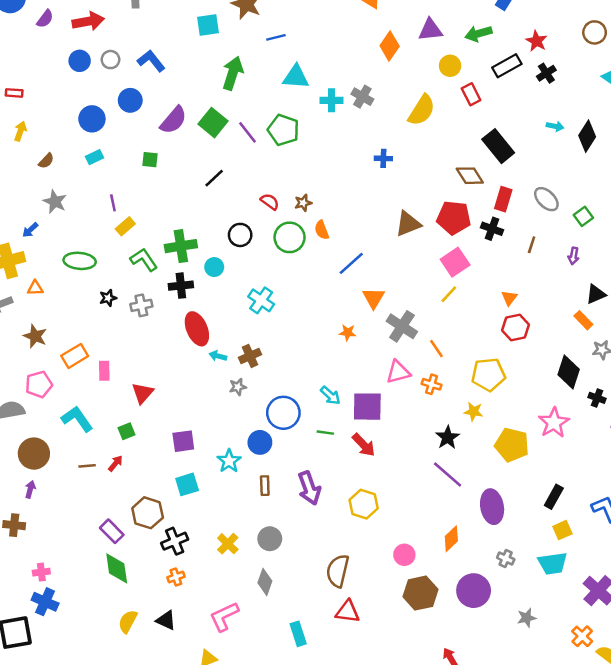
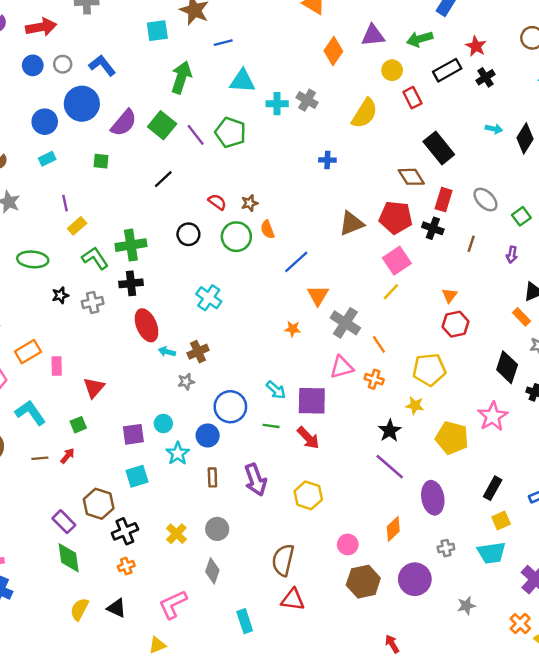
blue circle: (130, 100) -> (82, 104), size x1.5
cyan circle: (214, 267) -> (163, 424), moved
gray cross: (506, 558) -> (446, 548), turned -35

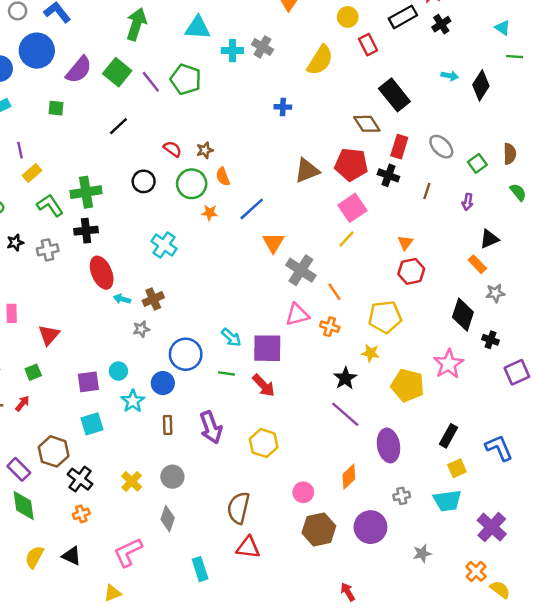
orange star: (293, 329) -> (210, 213), moved
black cross: (125, 531) -> (80, 479), turned -30

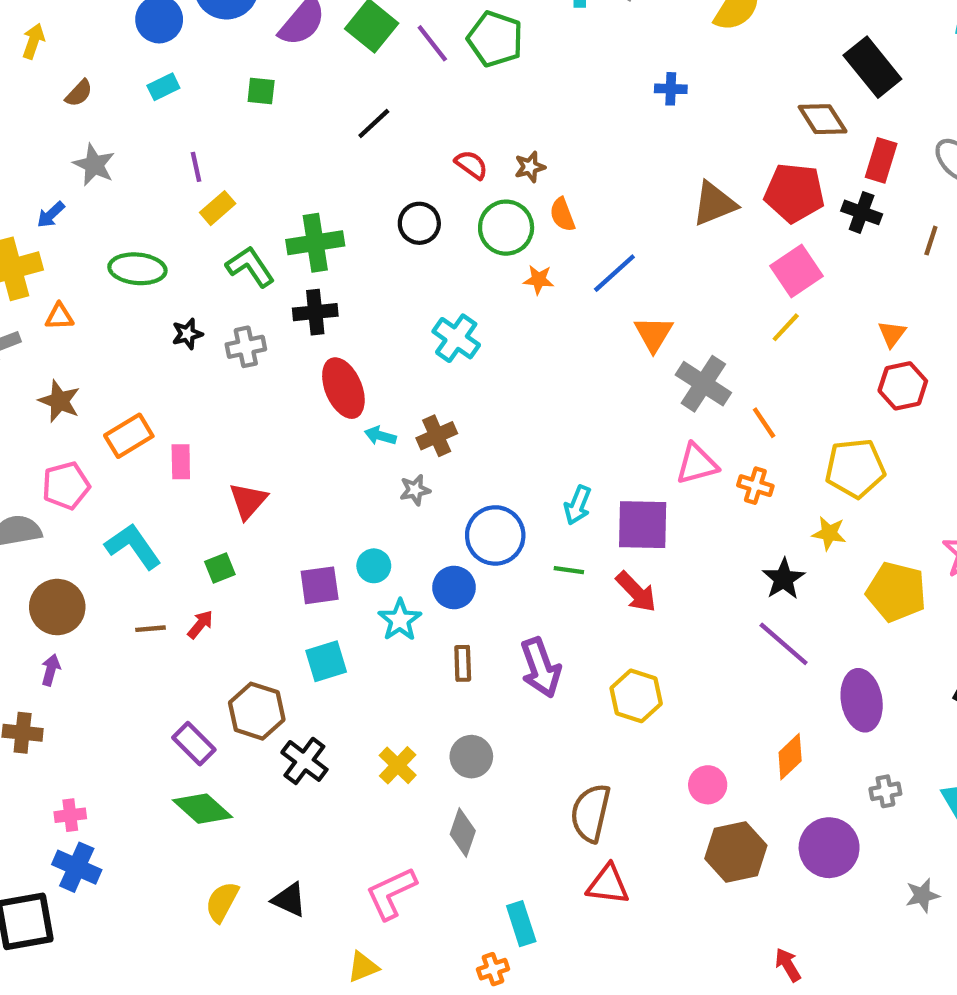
cyan arrow: (231, 337) -> (578, 505), turned 70
green diamond: (24, 505) -> (203, 809), turned -40
orange cross: (81, 514) -> (493, 969), moved

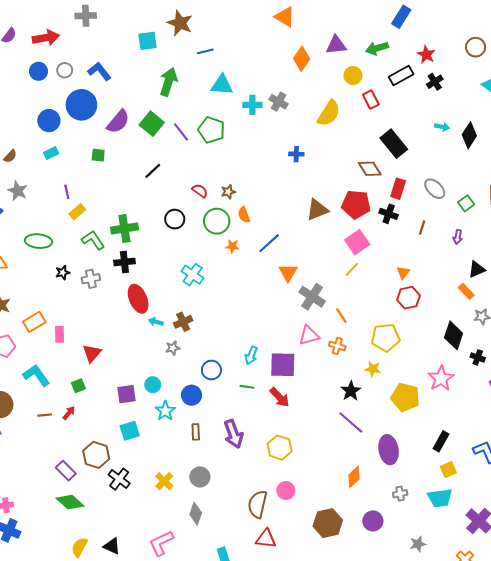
blue circle: (495, 535) -> (211, 370), size x0.7
pink circle: (708, 785) -> (286, 491), moved
purple circle: (829, 848) -> (373, 521), size x0.7

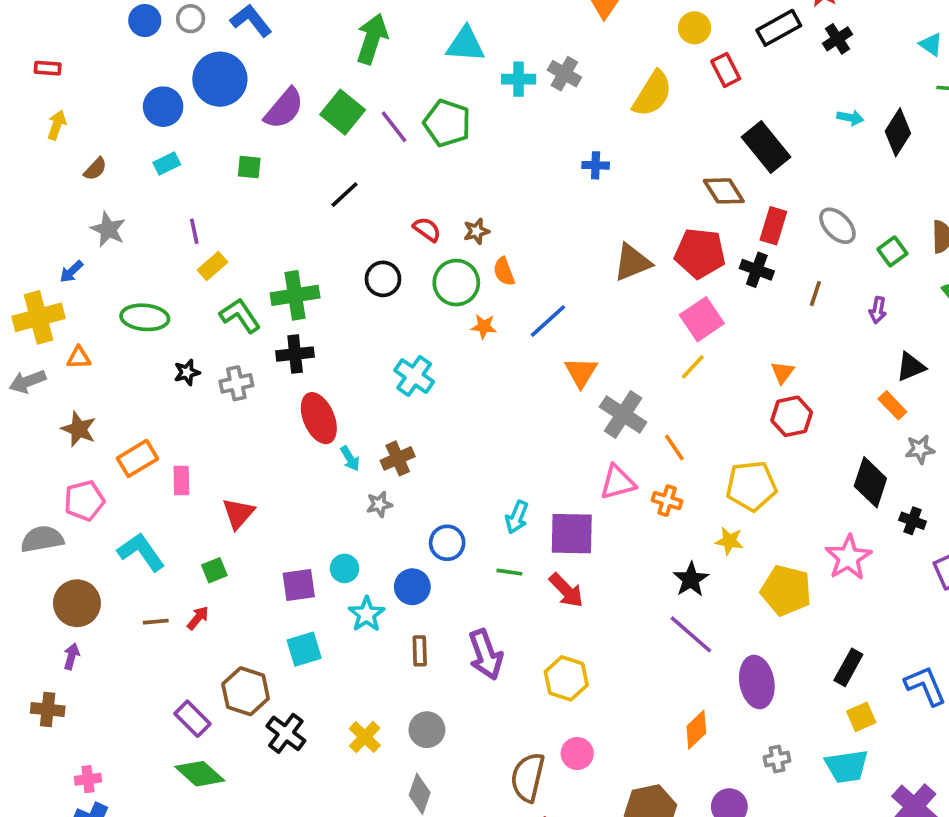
cyan arrow: (156, 322) -> (350, 458), turned -136

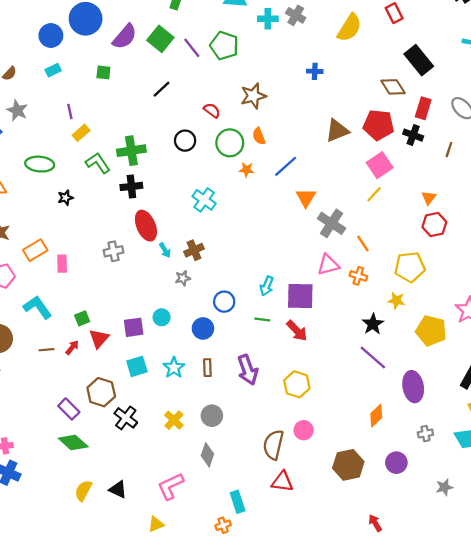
brown star: (476, 231) -> (253, 96), moved, size x1.6
gray cross: (236, 383) -> (113, 251), moved
red triangle: (238, 513) -> (99, 339), moved
cyan star: (366, 614) -> (174, 368), moved

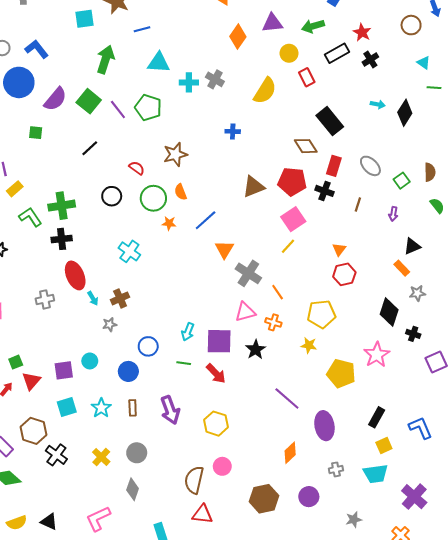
black star: (373, 324) -> (256, 350), moved
yellow semicircle: (83, 491) -> (17, 523), turned -138

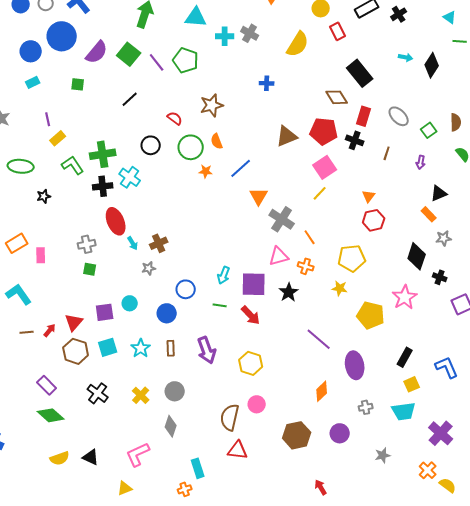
cyan cross: (129, 251) -> (130, 177), moved
green square: (16, 362) -> (90, 269), moved, turned 32
brown hexagon: (33, 431) -> (76, 351), moved

